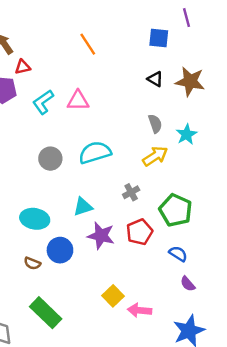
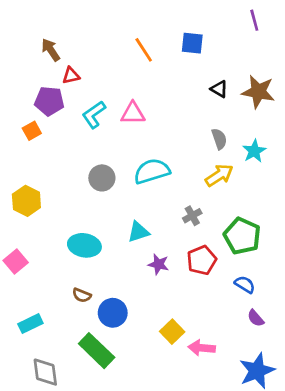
blue square: (159, 38) -> (192, 43), moved
purple star: (101, 236) -> (159, 264), size x0.7
blue circle: (60, 250) -> (113, 313), moved

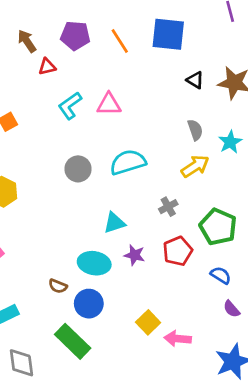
blue square: (192, 43) -> (168, 34), size x1.5
purple pentagon: (49, 101) -> (75, 36), moved
cyan ellipse: (84, 245) -> (94, 263), moved

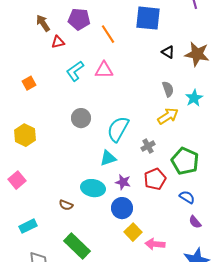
orange line: (120, 41) -> (108, 34), moved
cyan semicircle: (128, 162) -> (118, 129), moved, turned -44
blue circle: (89, 304) -> (122, 208), moved

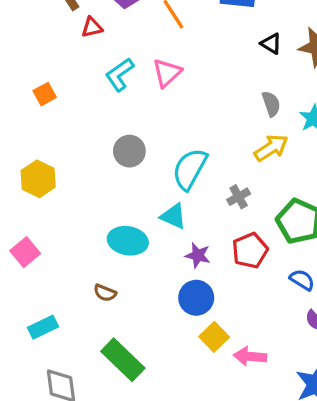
pink triangle: (104, 70) -> (167, 73), turned -42
cyan triangle: (108, 158) -> (173, 216), turned 42
cyan ellipse: (93, 188) -> (128, 241), moved

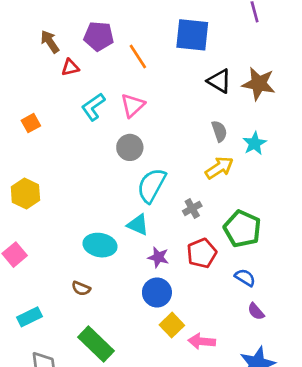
black triangle: (271, 44) -> (219, 81), size x1.4
gray circle: (129, 151) -> (130, 147), moved

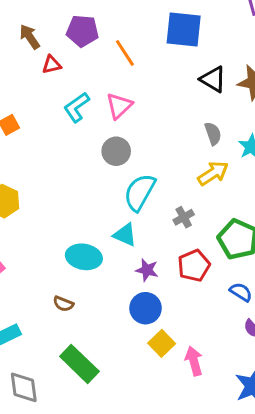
pink arrow: (202, 341) -> (194, 361), turned 70

